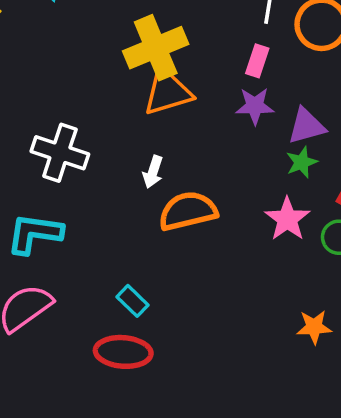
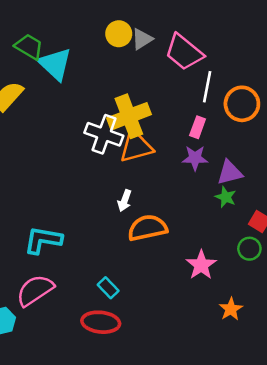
white cross: (60, 153) -> (104, 134), moved
green star: (302, 162) -> (226, 197), turned -30
pink star: (287, 219) -> (201, 265), moved
orange star: (314, 327) -> (231, 309), turned -30

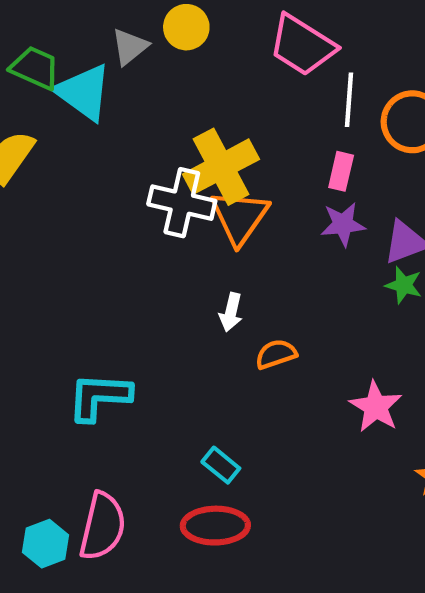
gray triangle: (142, 39) -> (130, 47), moved
orange triangle: (136, 147) -> (240, 217), turned -33
orange semicircle: (147, 228) -> (276, 354), size x0.6
pink semicircle: (35, 290) -> (103, 526), moved, turned 144

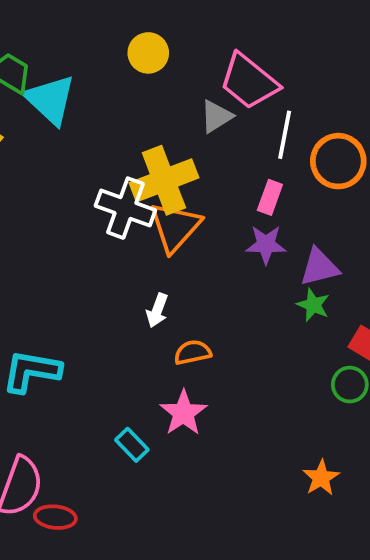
gray triangle: (130, 47) -> (216, 116), moved
pink star: (376, 407) -> (183, 413), moved
red ellipse: (215, 526) -> (55, 517), moved, size x0.7

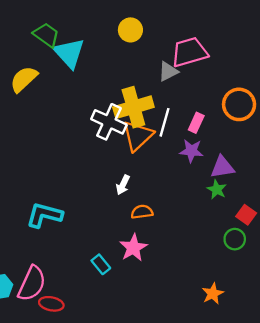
pink trapezoid: (249, 81) -> (189, 52), turned 120
white line: (285, 135) -> (164, 122), moved

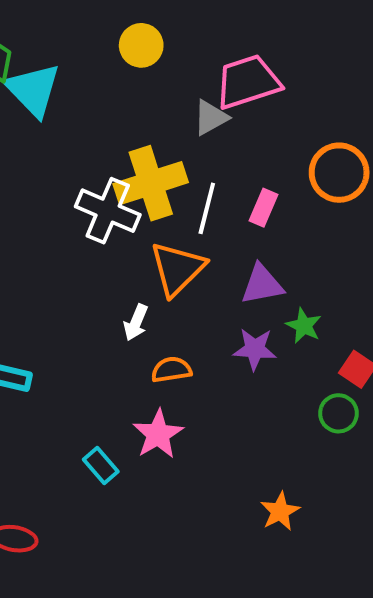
orange triangle: (138, 136) -> (177, 269), moved
purple star: (191, 151) -> (255, 349), moved
purple triangle: (222, 167) -> (262, 284), moved
orange star: (213, 294) -> (280, 511), moved

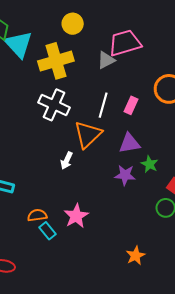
yellow cross: (151, 183) -> (56, 61), moved
orange semicircle: (171, 370) -> (37, 215), moved

